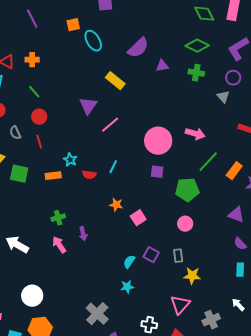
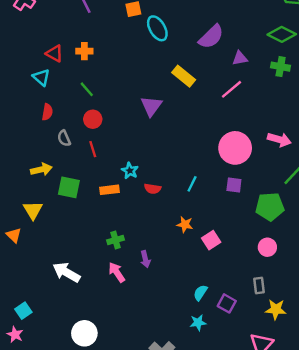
pink line: (110, 125) -> (232, 89), moved
cyan line: (113, 167) -> (192, 184), moved
purple square: (151, 255) -> (227, 303), moved

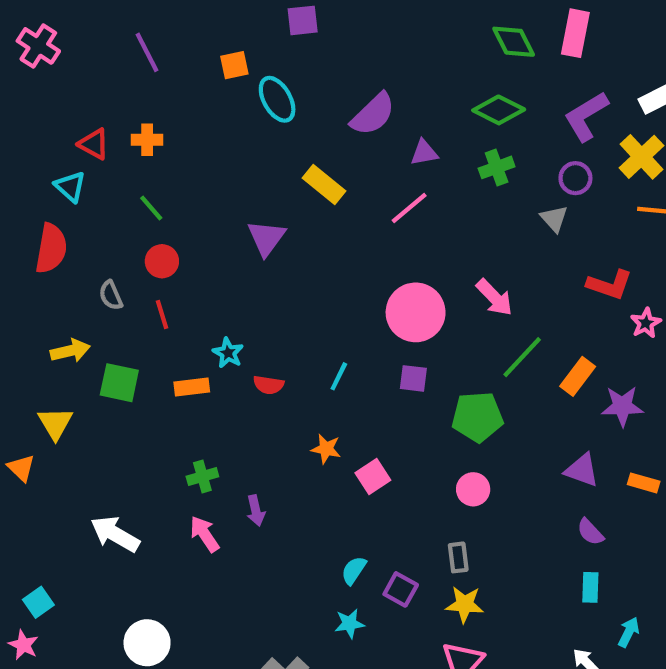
green cross: (281, 67) -> (497, 167), turned -30
red semicircle: (47, 112) -> (51, 248), moved, size x1.6
pink arrow: (279, 140) -> (494, 297), turned 30
yellow star: (276, 309) -> (465, 604), moved

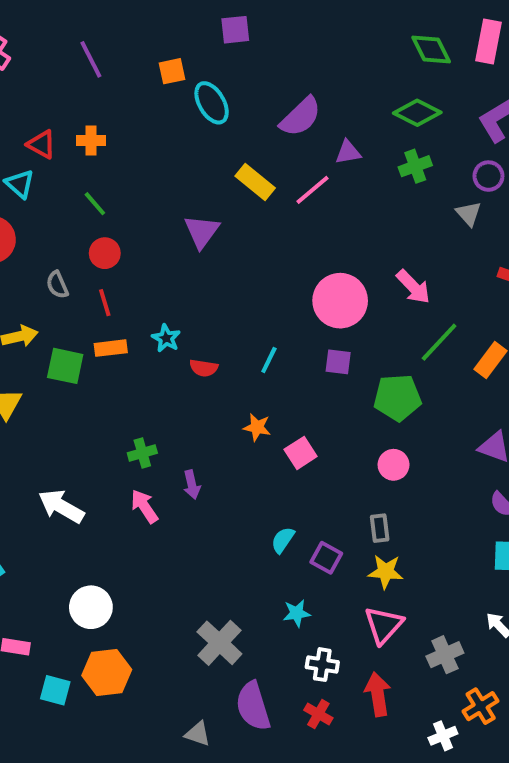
pink line: (409, 208) -> (312, 190), moved
orange rectangle: (192, 387) -> (111, 348), moved
cyan star: (349, 624) -> (297, 613), moved

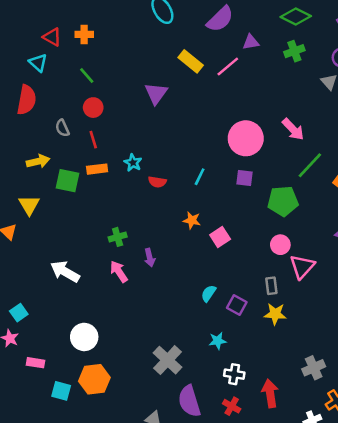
pink triangle: (384, 625) -> (302, 266), moved

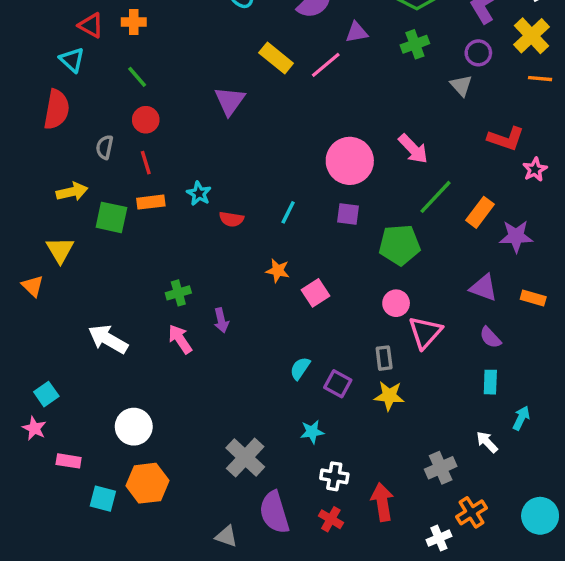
gray semicircle: (62, 128) -> (105, 147), turned 36

